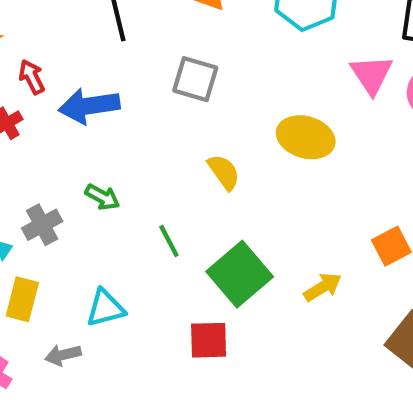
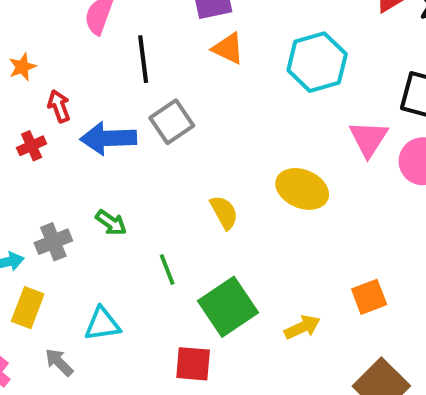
gray square: (195, 79) -> (172, 122), moved, turned 33
gray arrow: (63, 355) -> (59, 362), turned 52

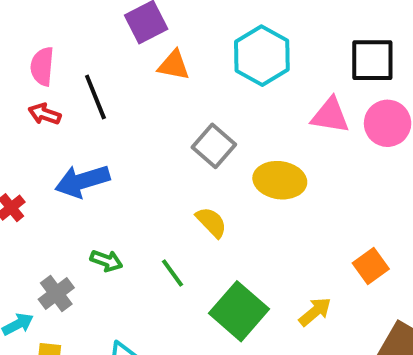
red arrow: (59, 106) -> (45, 114), moved, turned -36
gray square: (172, 122) -> (214, 146), moved
pink triangle: (369, 139) -> (330, 115), turned -39
green line: (167, 269) -> (172, 273), moved

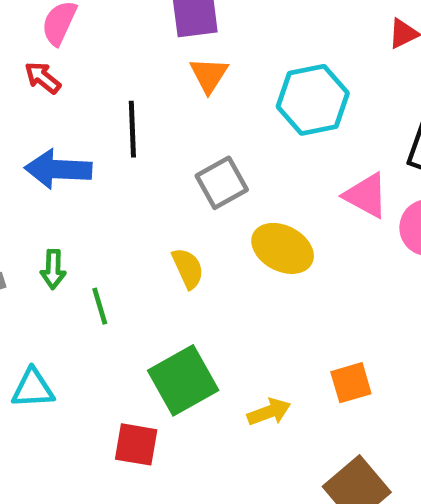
orange triangle: (174, 65) -> (209, 75), turned 32
black line: (95, 97) -> (132, 129), moved
green arrow: (106, 261) -> (53, 269), turned 52
green line: (172, 273) -> (100, 306), moved

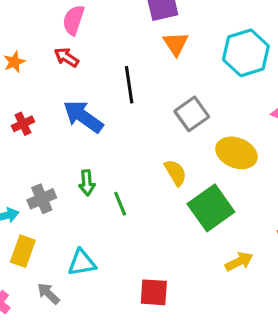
blue arrow: (58, 169) -> (83, 117), turned 39
green square: (183, 380) -> (211, 208), moved

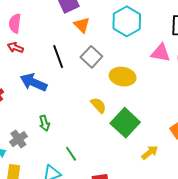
gray square: (192, 114) -> (91, 57), moved
yellow ellipse: (236, 153) -> (123, 77), moved
green line: (120, 204) -> (71, 154), moved

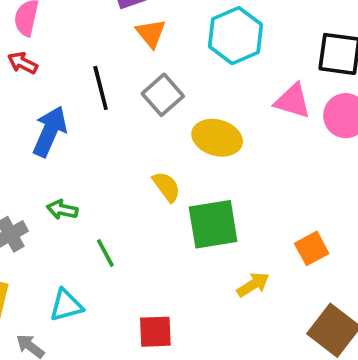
blue arrow: (34, 82) -> (50, 131), turned 84
green arrow: (44, 123) -> (62, 210), turned 112
green square: (125, 123) -> (213, 224), turned 32
green line: (71, 154) -> (105, 253), moved

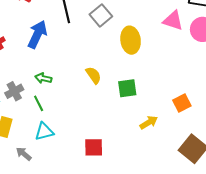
yellow ellipse: (217, 138) -> (131, 40), turned 65
yellow semicircle: (166, 187) -> (93, 75), moved
green square: (213, 224) -> (127, 88), size x0.7
green line: (105, 253) -> (39, 103), moved

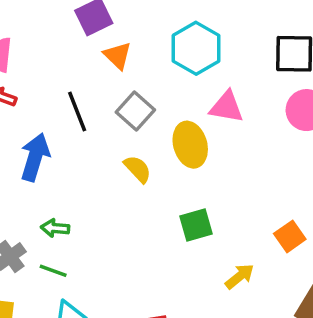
pink triangle: (173, 21) -> (227, 107), moved
yellow semicircle: (93, 75) -> (138, 169), moved
green line: (39, 103) -> (53, 271), turned -35

